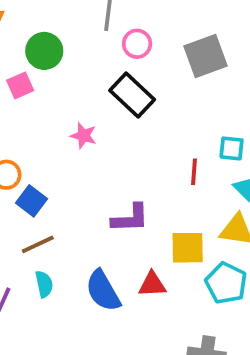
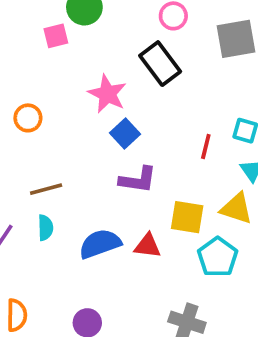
pink star: (83, 136) -> (107, 94), size x1.5
blue square: (31, 201) -> (125, 134), moved
blue semicircle: (103, 291) -> (100, 244), turned 90

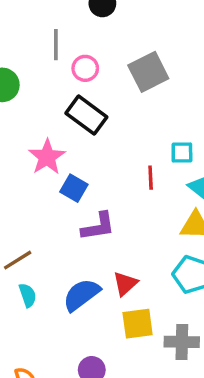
pink star: (107, 94) -> (47, 157), turned 30
yellow square: (187, 217) -> (138, 324), moved
red triangle: (148, 246) -> (125, 284), turned -32

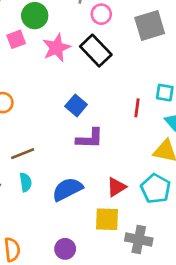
pink star: (47, 157) -> (57, 48), moved
red triangle: (125, 284) -> (116, 187), moved

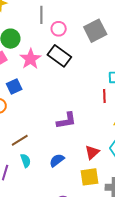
blue square: (76, 105) -> (14, 86), moved, turned 35
red line: (137, 108) -> (104, 96), moved
blue semicircle: (67, 189) -> (57, 160), size x0.7

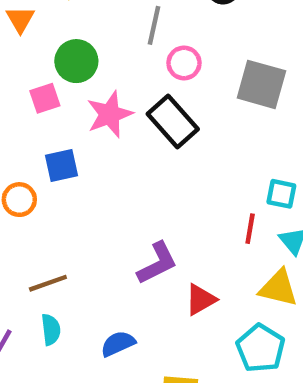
gray square: (95, 31) -> (261, 84), turned 30
purple L-shape: (66, 121) -> (157, 263), turned -30
red triangle: (92, 152) -> (201, 300), moved

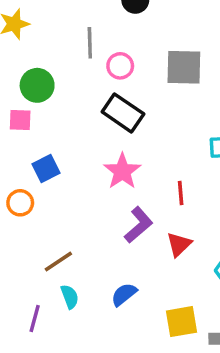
pink square: (45, 98) -> (20, 120), turned 35
pink star: (110, 114) -> (122, 171), moved
red line: (250, 229) -> (181, 193), moved

